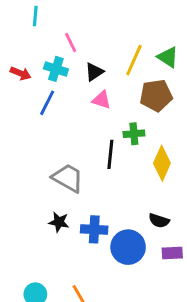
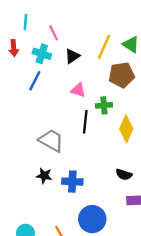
cyan line: (35, 16) -> (25, 22), moved
red arrow: (21, 73) -> (14, 48), moved, turned 63
pink triangle: (102, 100) -> (78, 90), moved
blue circle: (128, 247) -> (92, 219), moved

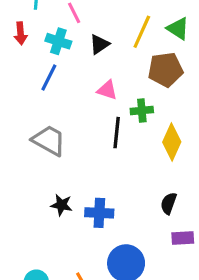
gray trapezoid: (51, 141) -> (49, 140), moved
black semicircle: (124, 175) -> (169, 203), turned 91

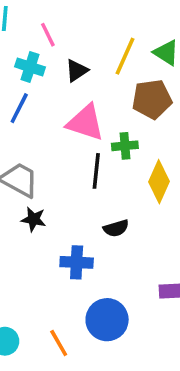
pink triangle: (107, 90) -> (86, 123), size x1.6
black semicircle: (169, 203) -> (116, 228), moved, turned -125
black star: (62, 205) -> (34, 219), moved

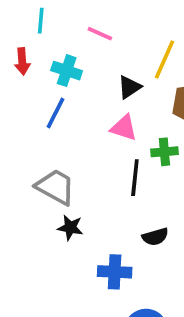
pink line: (48, 35) -> (100, 34), moved, turned -40
black triangle: (77, 71) -> (129, 87), moved
pink triangle: (86, 123) -> (124, 128), size x0.7

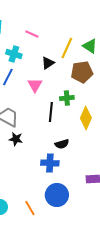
pink triangle: (124, 128) -> (35, 85), moved, turned 42
blue cross: (115, 272) -> (50, 163), moved

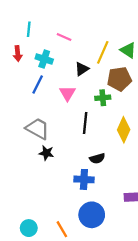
green cross: (67, 98) -> (103, 98), moved

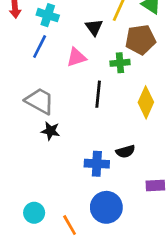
black triangle: (82, 69) -> (94, 27), turned -32
pink triangle: (67, 93) -> (76, 57), turned 42
black semicircle: (97, 158) -> (125, 151), moved
cyan circle: (29, 228) -> (34, 213), moved

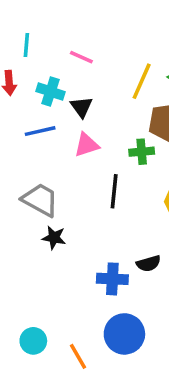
black triangle: (94, 27) -> (81, 107), moved
blue line: (40, 46) -> (40, 131), turned 50

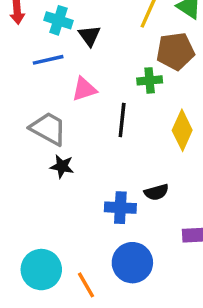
pink triangle: (87, 145) -> (84, 89), moved
cyan circle: (33, 341) -> (41, 270), size x1.5

